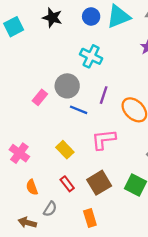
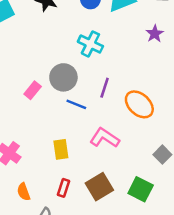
pink L-shape: (104, 139) -> (105, 138), turned 40
yellow rectangle: (65, 150) -> (61, 149), turned 36
red rectangle: (67, 184) -> (63, 188), turned 56

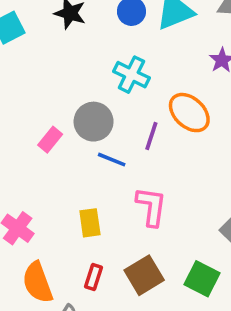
orange ellipse: (139, 104) -> (189, 113), moved
pink L-shape: (105, 138) -> (151, 207), turned 64
orange semicircle: (24, 192) -> (38, 282), size x1.6

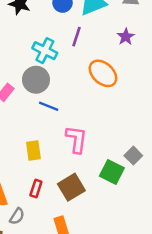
cyan cross: (131, 75) -> (45, 51), moved
purple line: (151, 136) -> (76, 37), moved
green square: (202, 279) -> (112, 172), moved

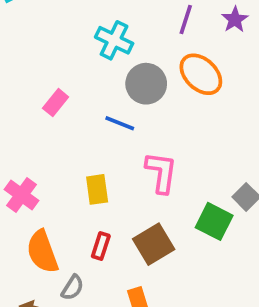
purple line: (76, 37) -> (186, 20), moved
gray circle: (36, 80) -> (146, 84), moved

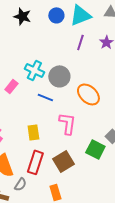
cyan cross: (114, 40) -> (34, 70), moved
orange ellipse: (201, 74) -> (88, 94), moved
red rectangle: (101, 246) -> (35, 162), size x1.6

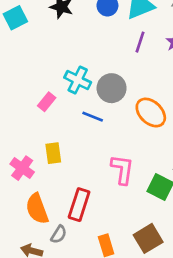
pink L-shape: (67, 123) -> (122, 169), moved
yellow rectangle: (33, 132) -> (53, 153), moved
brown square: (63, 161) -> (148, 238), moved

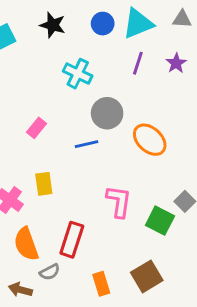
cyan cross: (78, 80) -> (78, 74), moved
blue line: (93, 117) -> (86, 144), turned -35
gray semicircle: (59, 234) -> (50, 272), turned 30

